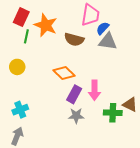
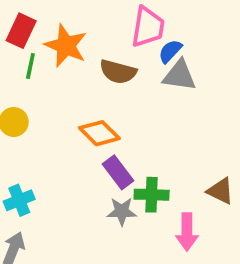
pink arrow: (94, 90) -> (187, 232), moved
purple rectangle: (74, 94) -> (118, 172), turned -66
green cross: (113, 113) -> (152, 195), moved

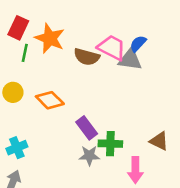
pink trapezoid: (148, 27) -> (112, 48), moved, turned -72
blue semicircle: (170, 51) -> (138, 44), moved
orange diamond: (99, 133) -> (50, 100), moved

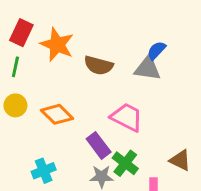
pink trapezoid: (112, 48) -> (127, 117), moved
green line: (25, 53) -> (15, 67), moved
green cross: (110, 144) -> (125, 163), turned 35
cyan cross: (17, 148) -> (44, 171), moved

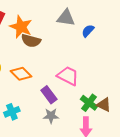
brown semicircle: (99, 65) -> (31, 41), moved
gray triangle: (148, 68) -> (66, 18), moved
green cross: (125, 163) -> (89, 103), moved

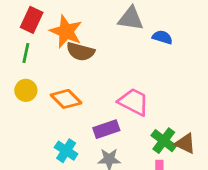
blue semicircle: (88, 31) -> (162, 37), turned 64
purple rectangle: (49, 95) -> (106, 129), turned -72
cyan cross: (12, 112) -> (66, 151), moved, turned -35

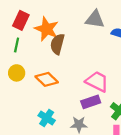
brown semicircle: (80, 52) -> (57, 44), turned 90
purple rectangle: (106, 129) -> (91, 102), moved

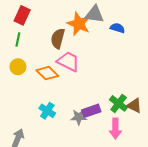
orange star: (47, 29) -> (79, 24), moved
pink trapezoid: (97, 82) -> (68, 62), moved
purple rectangle: (91, 102) -> (91, 111), moved

